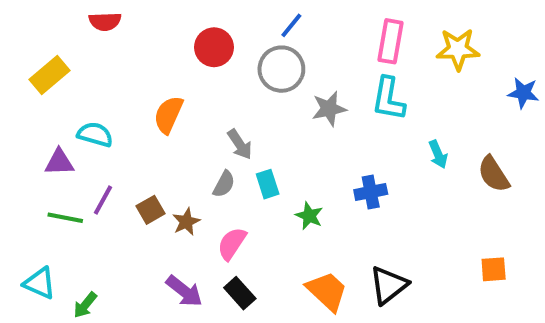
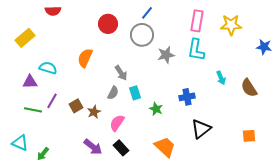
black triangle: (388, 285) -> (201, 129), moved

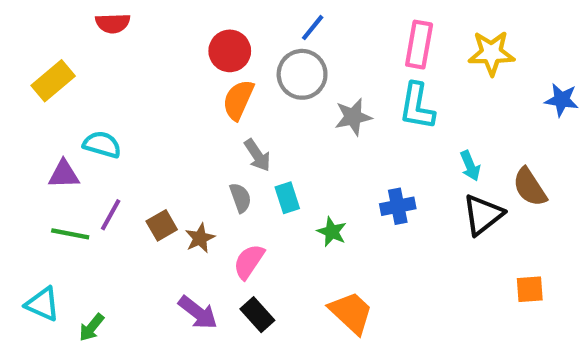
orange semicircle: (85, 58) -> (238, 100), moved
gray semicircle: (113, 93) -> (240, 198), turned -48
black triangle: (201, 129) -> (483, 215), moved

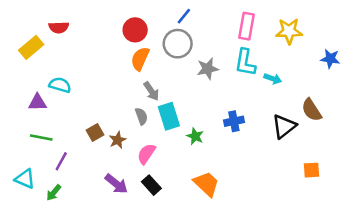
red semicircle: (113, 23) -> (59, 27), moved
cyan arrow: (470, 166) -> (273, 79), moved, turned -48
cyan rectangle: (287, 198) -> (169, 116), size x1.5
purple line: (111, 215) -> (61, 161), moved

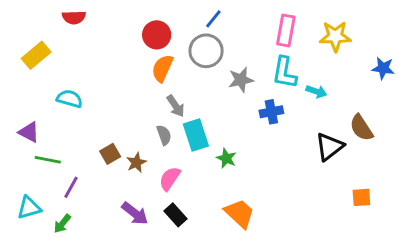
red semicircle: (59, 27) -> (74, 17), moved
purple triangle: (37, 102) -> (29, 132), moved, turned 30
blue cross: (234, 121) -> (271, 112), moved
cyan triangle: (25, 179) -> (29, 208), turned -40

